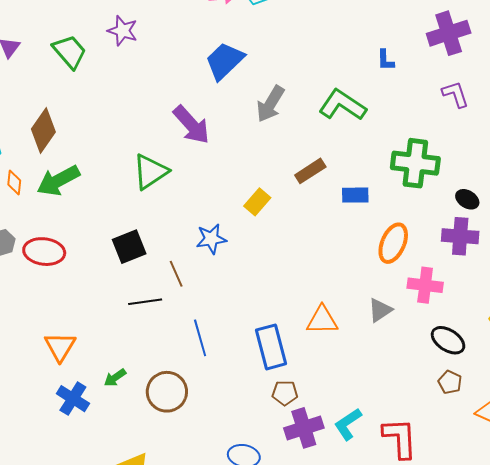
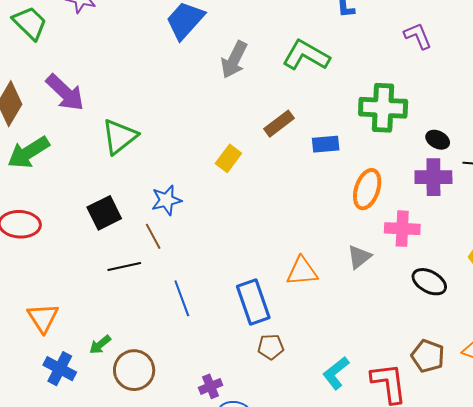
purple arrow: (191, 125) -> (65, 93), moved
blue star: (211, 239) -> (166, 200), moved
brown pentagon: (450, 382) -> (428, 356), moved, size x1.4
brown circle: (167, 392) -> (134, 370), moved
purple cross: (304, 428) -> (211, 386), moved, size x0.6

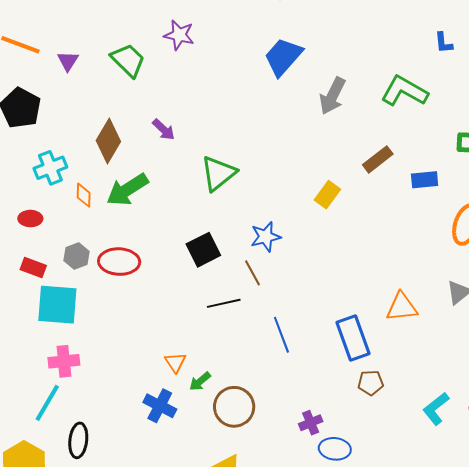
purple arrow: (65, 93) -> (164, 130), size x0.6
orange triangle: (43, 318) -> (175, 362), moved, size x0.7

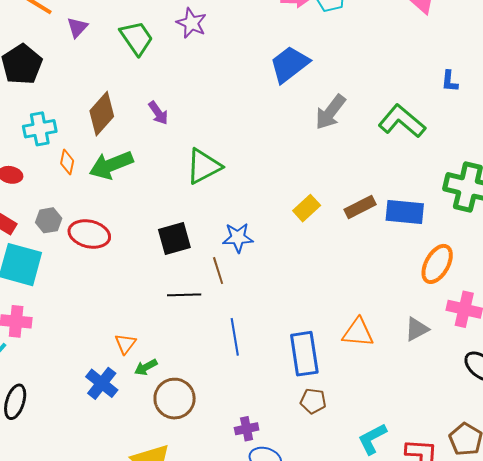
brown rectangle: (378, 159) -> (360, 207), moved
blue rectangle: (425, 180) -> (405, 212), size x1.4

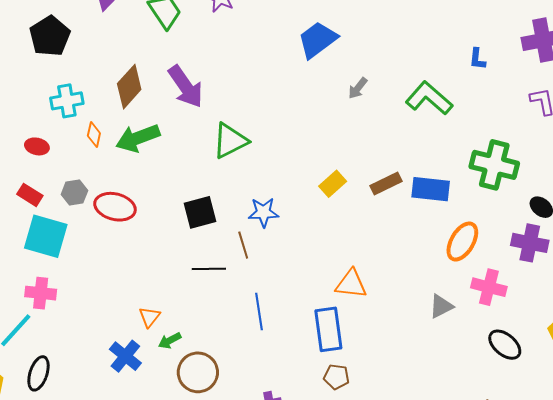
gray arrow: (330, 112) -> (358, 88), size x0.6
purple arrow: (158, 113) -> (186, 87), size x1.8
orange triangle: (358, 333) -> (351, 284), moved

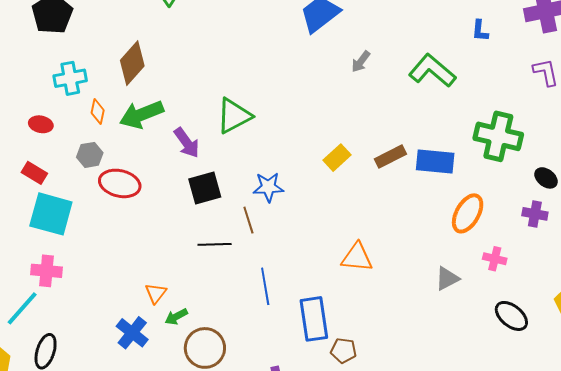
purple arrow: (186, 87) -> (187, 143), moved, size x0.7
gray hexagon: (74, 192) -> (90, 155), moved
purple cross: (530, 243) -> (535, 214), size x0.7
pink cross: (489, 287) -> (495, 259), size x0.7
blue rectangle: (328, 329) -> (314, 319), moved

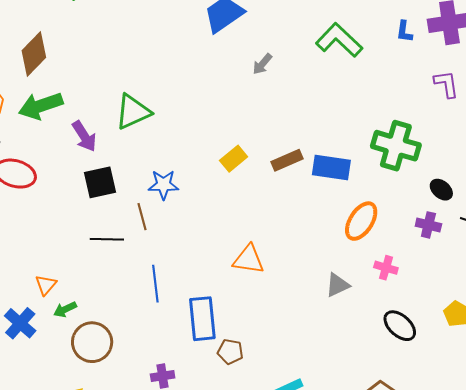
blue L-shape: (480, 31) -> (404, 32), moved
green L-shape: (432, 71) -> (339, 40), moved

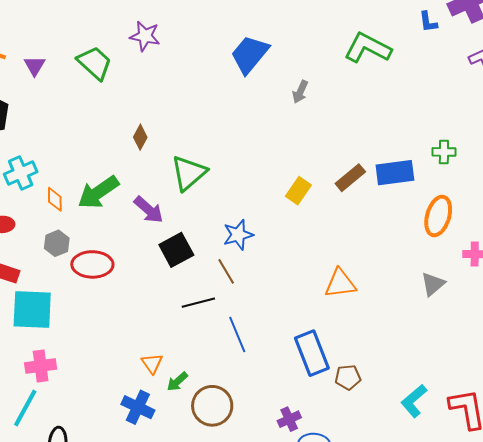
brown diamond: (34, 54) -> (140, 137), moved, size x0.6
green cross: (396, 146) -> (444, 152), moved, size x0.5
blue line: (155, 284) -> (237, 334), moved

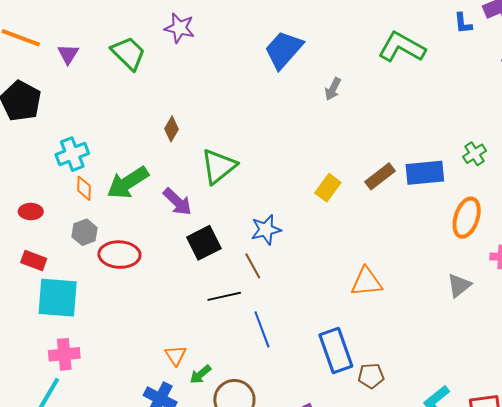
green cross: (444, 152) -> (475, 154), turned -35
cyan cross: (21, 173) -> (72, 154), moved

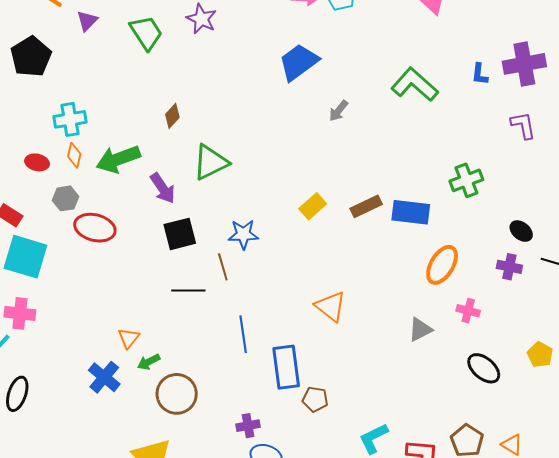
green cross: (475, 154) -> (466, 180), moved, size x1.4
red ellipse: (31, 212) -> (37, 162), moved
orange triangle: (366, 282) -> (331, 306), turned 32
blue line: (262, 329) -> (243, 334), moved

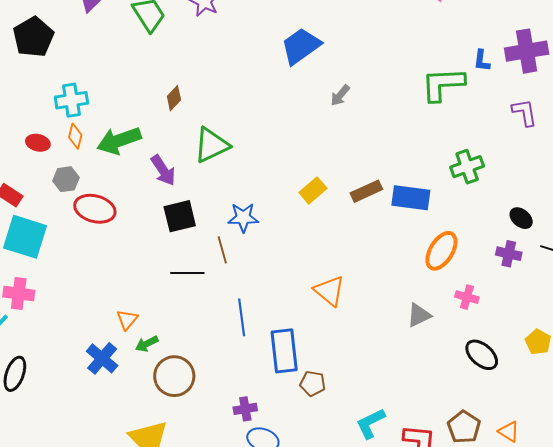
green L-shape: (415, 85) -> (443, 84), moved, turned -45

